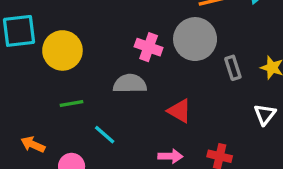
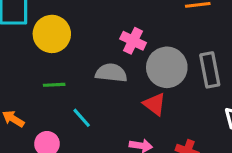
gray circle: (195, 39) -> (167, 67), moved
gray rectangle: (233, 68) -> (210, 70), size x1.5

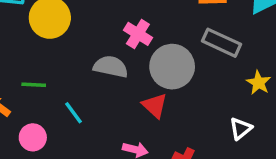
gray rectangle: (210, 70) -> (221, 43), moved, turned -60
green line: (54, 85) -> (34, 85), moved

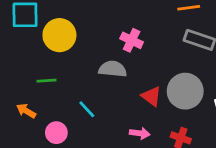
gray circle: (172, 67) -> (185, 91), moved
green line: (34, 85) -> (47, 81), moved

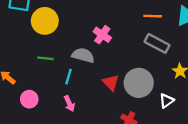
green line: (47, 81) -> (45, 58), moved
cyan line: (87, 109) -> (68, 77), moved, turned 49
pink arrow: (140, 133) -> (69, 104), moved, turned 49

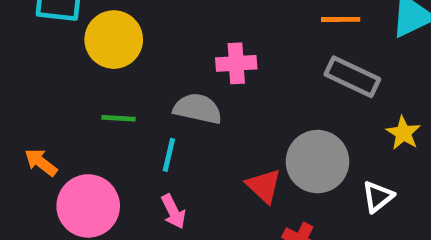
pink cross: (102, 35) -> (236, 63), turned -36
red triangle: (111, 82) -> (264, 186), moved
pink circle: (29, 99) -> (88, 206), size x1.6

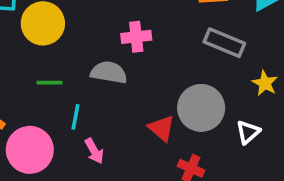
cyan line: (169, 155) -> (75, 117), moved

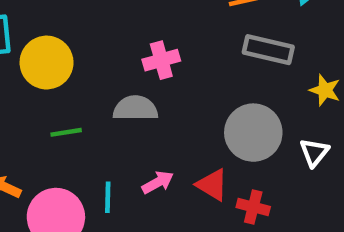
cyan line: (75, 117) -> (108, 197), moved
red triangle: (162, 128) -> (212, 185), moved
pink arrow: (94, 151) -> (158, 182), moved, turned -80

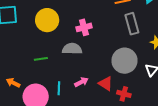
gray rectangle: (268, 50) -> (132, 24), turned 60
yellow circle: (47, 63) -> (47, 20), moved

